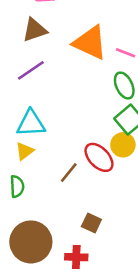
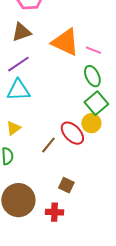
cyan triangle: (31, 123) -> (18, 90), moved

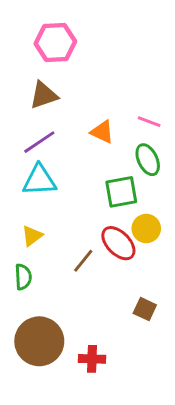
orange triangle: (65, 42) -> (102, 132), moved, size x0.6
green square: (96, 103) -> (121, 192), moved, turned 30
brown square: (66, 185) -> (145, 309), moved

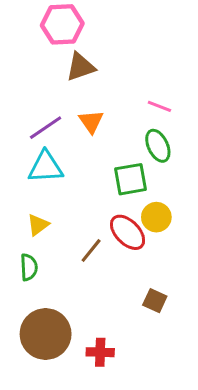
brown triangle: (44, 95) -> (80, 67), moved
orange triangle: (102, 132) -> (91, 122), moved, turned 30

